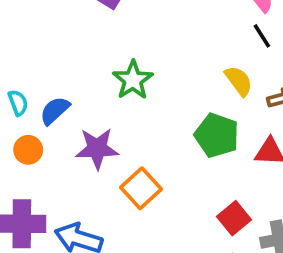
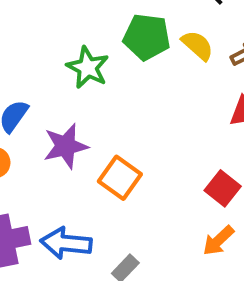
green pentagon: (217, 135) -> (147, 37), moved

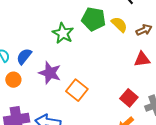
purple star: (66, 146) -> (50, 73), turned 30

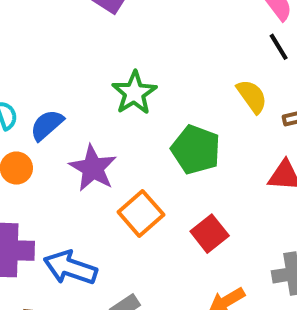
green pentagon: (94, 19) -> (196, 150), moved
red square: (129, 98) -> (210, 234), moved

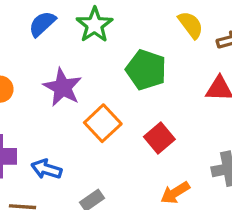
blue semicircle: (47, 125) -> (42, 24), moved
blue arrow: (70, 268) -> (46, 169), size x0.7

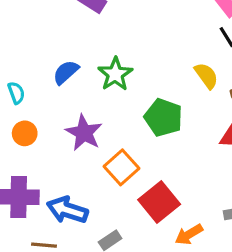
red square: (159, 138) -> (159, 202), moved, size x1.4
blue arrow: (46, 169) -> (67, 210), size x1.4

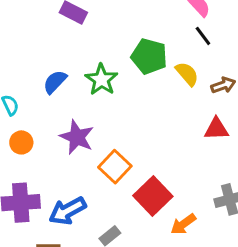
green pentagon: (163, 117) -> (149, 56), moved
blue arrow: (67, 210) -> (67, 211), turned -42

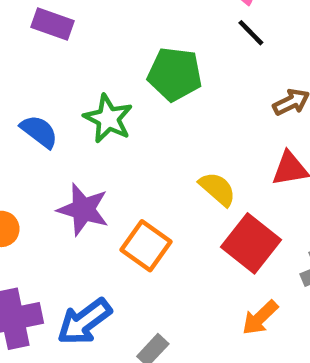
yellow semicircle: (187, 74) -> (217, 189), moved
blue semicircle: (55, 82) -> (39, 131), turned 92
red square: (153, 196) -> (251, 243), moved

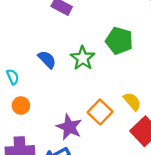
purple star: (83, 210) -> (69, 127), moved
orange square: (146, 246) -> (100, 112), moved

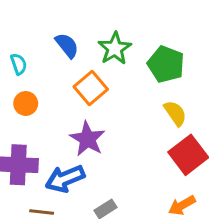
green pentagon: (119, 41) -> (166, 64), moved
orange square: (100, 112) -> (91, 88), moved

